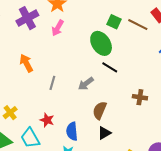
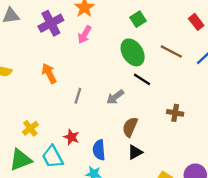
green square: (114, 22) -> (138, 19), moved, turned 32
brown line: (138, 25) -> (171, 52), moved

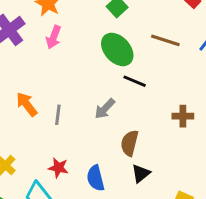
orange arrow: (49, 73) -> (27, 104), moved

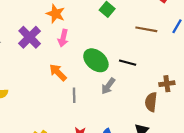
green ellipse: (117, 49) -> (96, 60), moved
orange arrow: (27, 104) -> (58, 72), moved
brown semicircle: (129, 143) -> (151, 102), moved

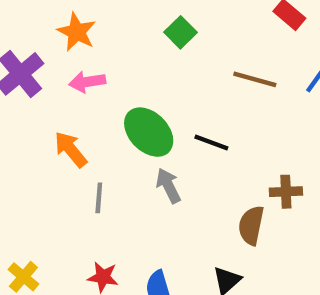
pink arrow: (63, 38) -> (87, 82), turned 63
gray arrow: (108, 86) -> (168, 186), turned 112

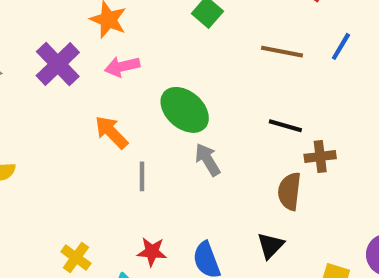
black line: (211, 142) -> (285, 126), moved

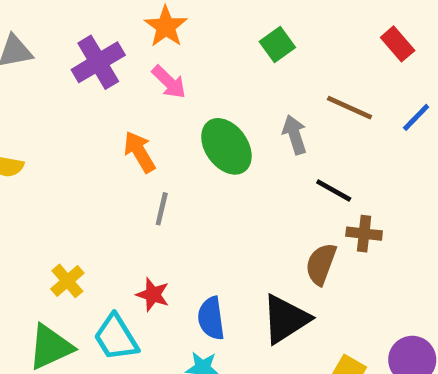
pink arrow: (122, 67) -> (169, 82), turned -136
gray arrow: (208, 160) -> (295, 135), moved
black triangle: (270, 246) -> (286, 319), size x1.6

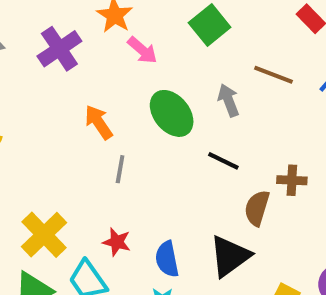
green square: (277, 44) -> (210, 25), size x1.4
pink arrow: (169, 82) -> (142, 50), moved
black line: (334, 190) -> (223, 161), moved
yellow cross: (67, 281) -> (44, 235), size x1.6

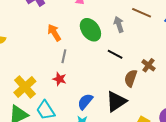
brown cross: (292, 180) -> (148, 65), turned 32
red star: (117, 242) -> (59, 79), moved
blue semicircle: (167, 259) -> (85, 102), turned 48

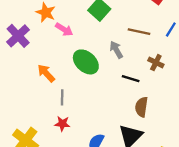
black line: (115, 54) -> (131, 79), moved
brown cross: (148, 65) -> (156, 63), moved

